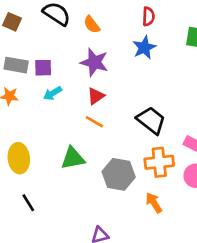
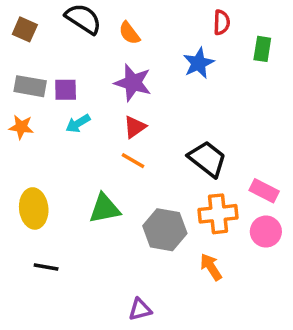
red semicircle: (148, 16) -> (222, 22), moved
black line: (28, 203) -> (46, 267), turned -48

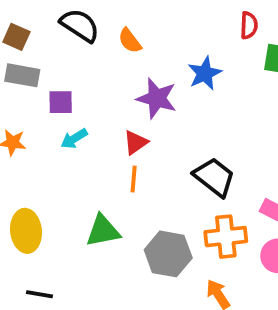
red semicircle: (222, 22) -> (249, 25), moved
purple star: (133, 83) -> (157, 98), moved
gray rectangle: (30, 86) -> (22, 75), moved
orange line: (133, 161) -> (134, 179), turned 65

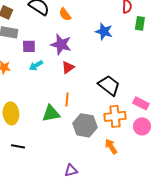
blue star: (205, 73) -> (104, 31), turned -30
purple star: (157, 98) -> (61, 44), moved
orange line: (134, 179) -> (67, 99), moved

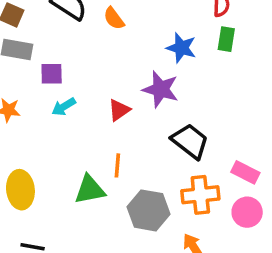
green rectangle: (140, 23) -> (226, 39), moved
purple star: (61, 44) -> (161, 89), moved

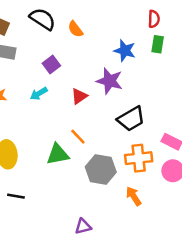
purple square: (52, 74) -> (51, 65), moved, turned -36
black trapezoid: (190, 141) -> (131, 119), turned 112
orange line: (117, 165) -> (78, 137), turned -48

